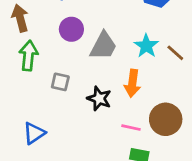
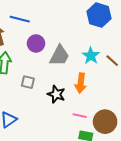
brown circle: (166, 119) -> (105, 122), moved

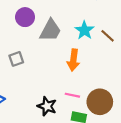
gray square: (28, 82) -> (16, 59), turned -32
black star: (56, 94) -> (47, 106), moved

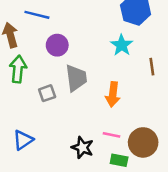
gray trapezoid: (50, 30) -> (76, 78), moved, turned -35
cyan star: (84, 30) -> (122, 45), moved
brown line: (108, 36) -> (152, 67), turned 40

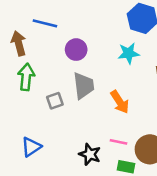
purple circle: (57, 45) -> (76, 50), moved
cyan star: (122, 45) -> (129, 53), turned 30
orange arrow: (113, 94) -> (120, 102), turned -40

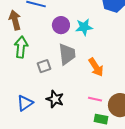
cyan star: (129, 53) -> (84, 27), moved
black star: (90, 154) -> (55, 99), moved

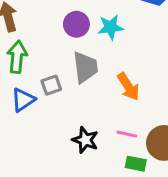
black star: (55, 99) -> (85, 140), moved
blue triangle: (25, 103) -> (23, 100), moved

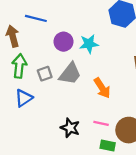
gray trapezoid: (85, 67) -> (70, 74), turned 45
gray square: (51, 85) -> (45, 74), moved

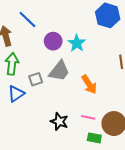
blue line: (36, 18) -> (27, 20), turned 30
cyan star: (89, 44) -> (77, 43), turned -30
gray square: (45, 74) -> (36, 79), moved

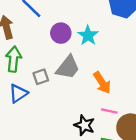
pink line: (88, 117) -> (109, 111), moved
black star: (59, 121) -> (84, 125), moved

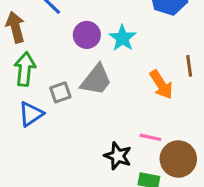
orange arrow: (102, 83) -> (161, 85), moved

